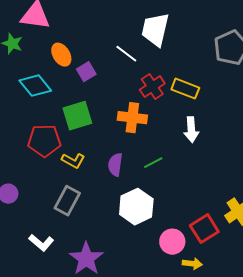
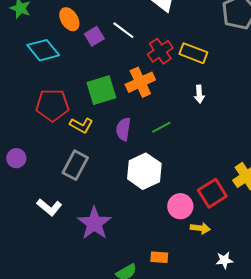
white line: (126, 54) -> (123, 30), moved
green square: (77, 116) -> (101, 90), moved
orange cross: (132, 118) -> (140, 82), turned -32
white arrow: (191, 130) -> (199, 94), size x0.7

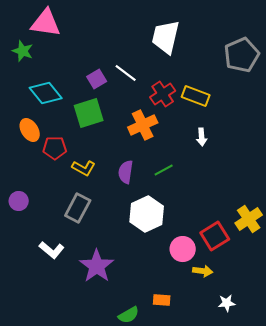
orange ellipse: (69, 19) -> (30, 130), moved
green square: (101, 90) -> (89, 113), moved
red pentagon: (52, 105) -> (55, 148), size x0.7

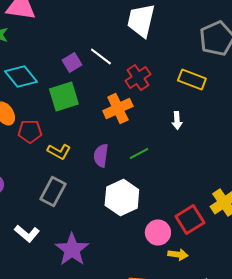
yellow rectangle: (196, 96) -> (192, 80), moved

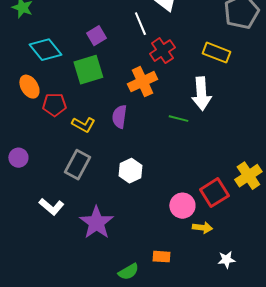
white line: (101, 56) -> (140, 24), moved, turned 30
white arrow: (177, 120) -> (201, 94), size x1.8
green line: (139, 154) -> (178, 119), moved, turned 42
purple semicircle: (101, 156) -> (119, 117), moved
white hexagon: (122, 198) -> (130, 171), moved, size x0.7

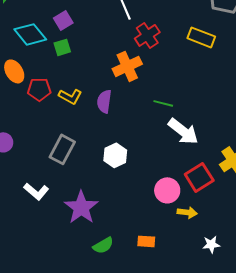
purple square: (96, 36) -> (63, 20), moved
green square: (88, 70) -> (62, 47), moved, size x0.6
white arrow: (201, 94) -> (183, 131), moved, turned -48
yellow L-shape: (83, 125) -> (70, 96), moved
green semicircle: (128, 272) -> (103, 245), moved

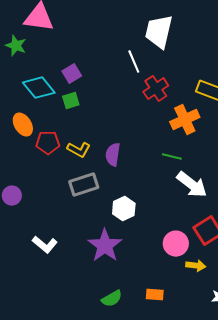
orange cross: (127, 66) -> (185, 120), moved
gray rectangle: (62, 149) -> (84, 185), moved, turned 44
purple star: (81, 207) -> (105, 246), moved

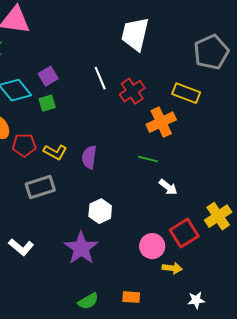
white line: (134, 62) -> (100, 78), moved
gray rectangle: (84, 185) -> (40, 187), moved
white arrow: (192, 185) -> (168, 187), size x0.6

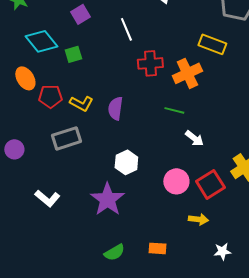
purple square: (48, 76) -> (80, 14), moved
red cross: (132, 91) -> (150, 63), moved, turned 30
pink circle: (152, 246) -> (176, 181), moved

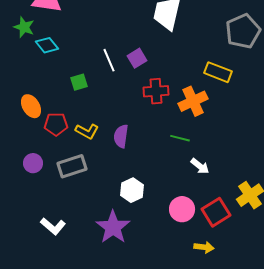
purple square: (80, 14) -> (137, 58), moved
white line: (126, 29) -> (109, 60), moved
cyan diamond: (41, 41) -> (47, 45), moved, size x0.7
purple circle: (14, 149) -> (33, 163), moved

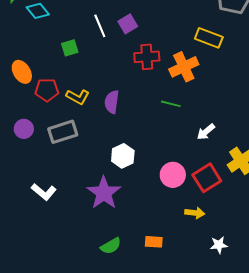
white arrow: (200, 166) -> (206, 132), moved, turned 102

